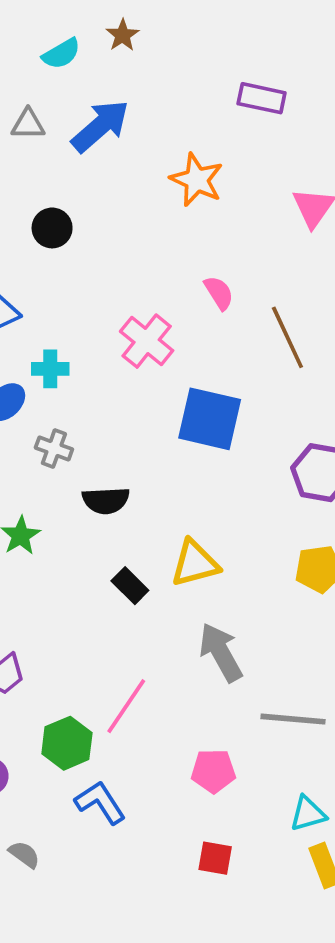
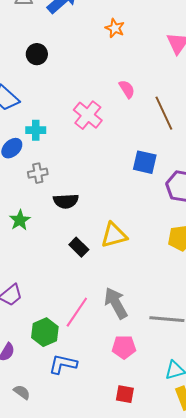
orange star: (197, 180) -> (115, 28), size x0.7
blue square: (210, 419) -> (145, 162), moved, size x0.7
gray cross: (54, 449) -> (38, 173), turned -30
gray arrow: (221, 652) -> (116, 303), moved
blue L-shape: (100, 802) -> (63, 364), turned -44

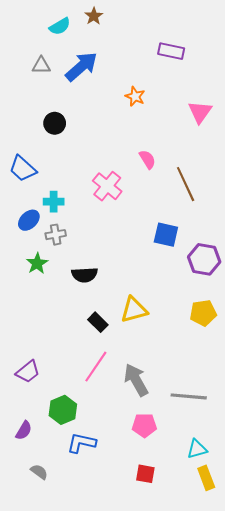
gray cross: (38, 173) -> (56, 235), moved
green star: (20, 220) -> (37, 263), moved
pink line: (77, 312) -> (96, 367), moved

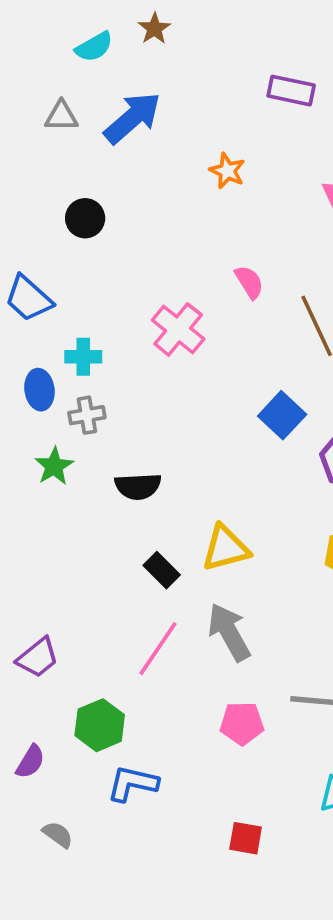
blue ellipse: (29, 220) -> (39, 390), turned -55
blue square: (166, 235) -> (282, 415), turned 30
gray arrow: (136, 380) -> (229, 632), moved
pink pentagon: (144, 425) -> (242, 723), moved

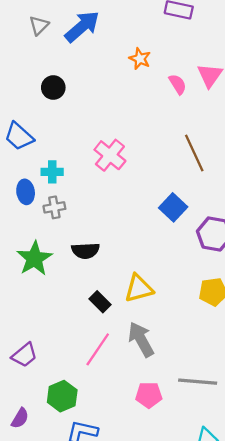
gray triangle: (61, 116) -> (39, 25), turned -45
pink semicircle: (249, 282) -> (178, 84), moved
green star: (54, 466) -> (34, 258), moved, size x1.5

